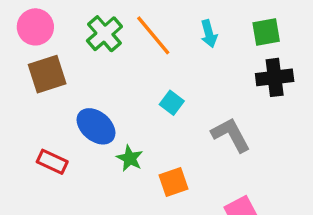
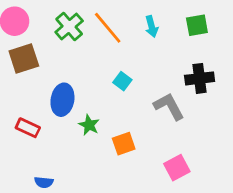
black cross: (275, 77) -> (200, 78), moved
blue ellipse: (96, 126) -> (62, 100), turned 60

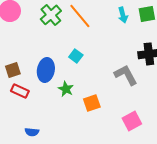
cyan arrow: (152, 26) -> (123, 15), moved
brown square: (24, 58) -> (13, 70), moved, size x0.7
cyan square: (122, 81) -> (76, 56), moved

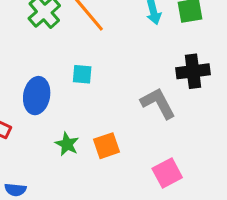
cyan square: (76, 56) -> (82, 74), turned -32
green star: (66, 89) -> (67, 144), moved

